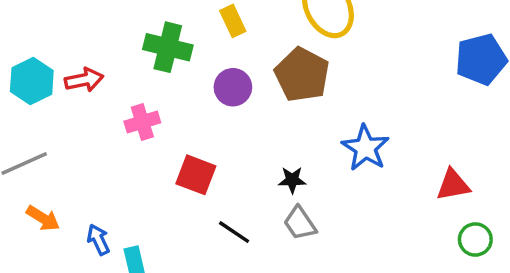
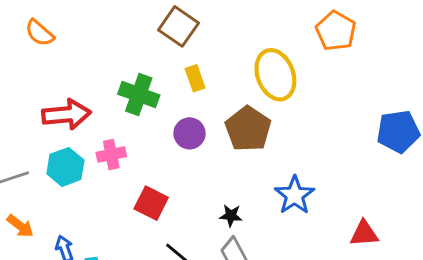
red arrow: (84, 80) -> (66, 114), size x1.5
cyan hexagon: (32, 81) -> (65, 167), moved

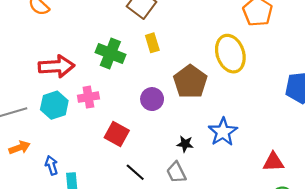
yellow ellipse: (275, 75) -> (230, 54), moved
purple circle: (190, 133) -> (152, 99), moved
black star: (231, 216) -> (185, 144), moved
orange arrow: (20, 226) -> (19, 148), turned -60

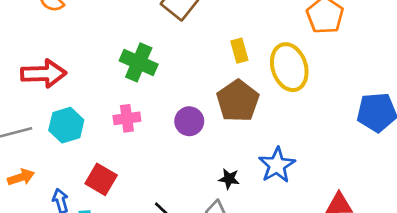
yellow rectangle: (152, 43) -> (239, 51), moved
red arrow: (56, 66) -> (43, 74), moved
pink cross: (88, 97) -> (127, 118), moved
red square: (117, 134) -> (101, 179), moved

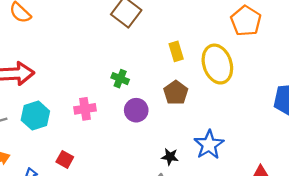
green cross: (139, 62) -> (120, 79), moved, size x0.6
brown pentagon: (238, 101) -> (176, 93), size x0.7
red square: (101, 179) -> (65, 159), size x0.7

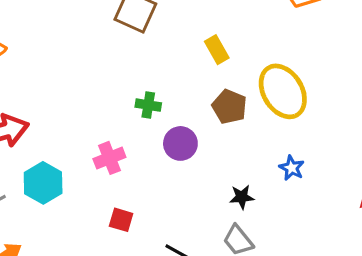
yellow ellipse: (217, 64) -> (283, 91), moved
blue star: (209, 145) -> (292, 168), size x0.6
red square: (65, 159) -> (121, 220), moved

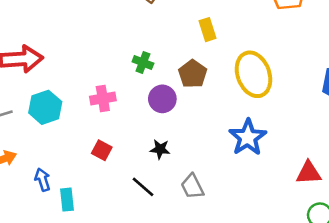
brown pentagon: (229, 107) -> (193, 74), moved
blue star: (292, 168) -> (248, 137), size x1.8
black star: (242, 197) -> (160, 149), moved

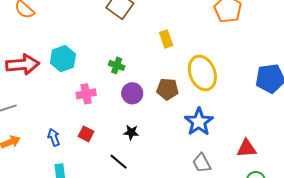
brown pentagon: (193, 74) -> (167, 89), moved, turned -30
cyan hexagon: (45, 107) -> (63, 59), moved
blue arrow: (43, 180) -> (54, 137), moved
gray trapezoid: (192, 187) -> (202, 163), moved

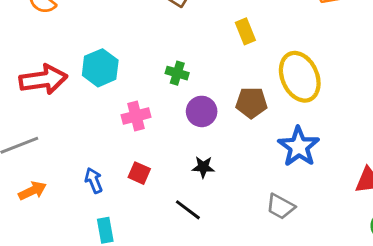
gray trapezoid: (202, 163) -> (280, 207), moved, turned -30

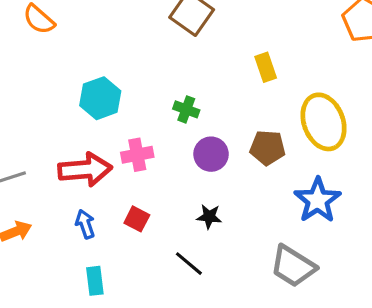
red arrow: (43, 80) -> (85, 170), moved
gray trapezoid: (280, 207) -> (293, 266), size x1.4

